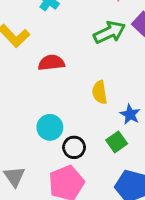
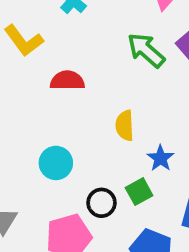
green arrow: (109, 32) -> (146, 50), turned -120
black circle: (74, 147) -> (101, 203), moved

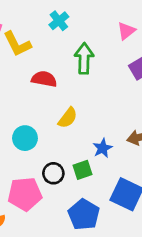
green arrow: (146, 50) -> (84, 58), moved, turned 40
yellow semicircle: (125, 126) -> (68, 118), moved, turned -150

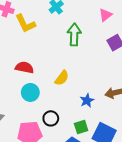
red semicircle: (44, 79) -> (24, 67), moved
green square: (82, 170) -> (81, 127), moved

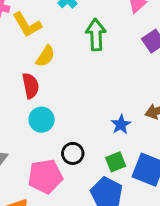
red semicircle: (24, 67) -> (31, 86), turned 72
yellow semicircle: (62, 78) -> (45, 56), moved

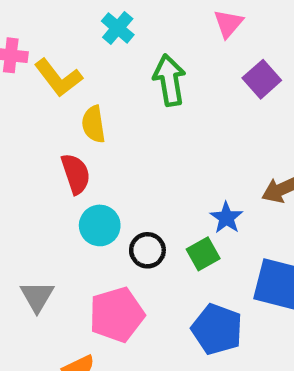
yellow semicircle: (45, 56) -> (94, 124), turned 145
black circle: (73, 153) -> (147, 250), moved
green square: (116, 162) -> (203, 254), moved

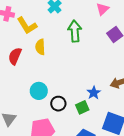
red semicircle: (76, 174) -> (15, 56), moved, turned -144

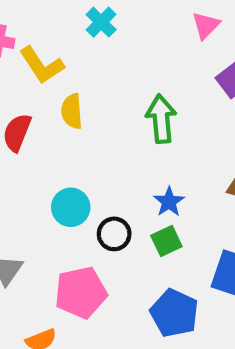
green arrow: (75, 31) -> (161, 119), moved
blue star: (94, 93) -> (169, 202), moved

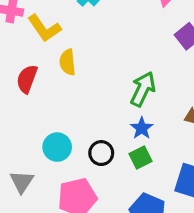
green arrow: (161, 119) -> (143, 89), moved, turned 32
cyan circle: (71, 207) -> (57, 147), moved

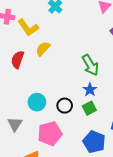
yellow semicircle: (68, 62) -> (43, 49), turned 49
green arrow: (143, 89) -> (90, 65), turned 125

